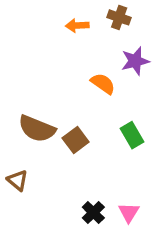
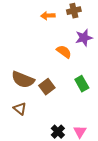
brown cross: (119, 17) -> (74, 11), turned -32
brown triangle: (18, 180) -> (20, 109), moved

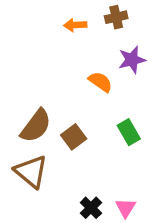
brown semicircle: (23, 80) -> (36, 126), turned -75
brown triangle: (20, 109) -> (31, 172), size x1.6

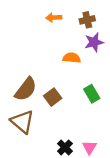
brown cross: (116, 17) -> (87, 20), moved
orange semicircle: (100, 82) -> (72, 58), turned -30

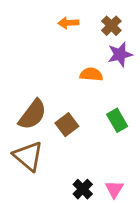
brown cross: (87, 20) -> (111, 26), turned -32

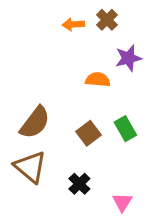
brown cross: (111, 26) -> (107, 20), moved
brown square: (67, 125) -> (89, 133), moved
black cross: (83, 189) -> (79, 184), moved

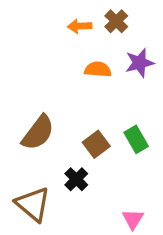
orange semicircle: (98, 80) -> (98, 69), moved
brown triangle: (30, 167) -> (33, 204), moved
black cross: (79, 184) -> (76, 179), moved

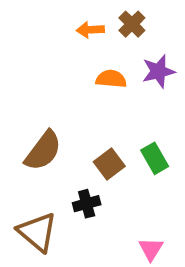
black cross: (76, 179) -> (87, 204), turned 30

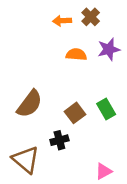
pink triangle: (151, 249) -> (104, 171), turned 30

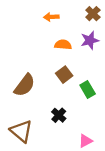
brown cross: (91, 17) -> (93, 14), moved
brown square: (75, 113) -> (64, 75), moved
black cross: (59, 140) -> (59, 115), moved, turned -32

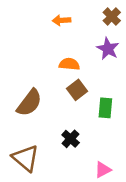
purple star: (90, 40) -> (108, 49), turned -30
orange semicircle: (63, 45) -> (69, 64), moved
green rectangle: (88, 90) -> (105, 108), turned 35

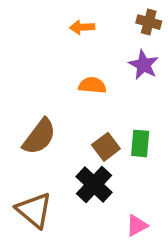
brown cross: (112, 17) -> (149, 22), turned -30
brown square: (77, 90) -> (106, 147), moved
black cross: (71, 139) -> (94, 184), size x1.5

